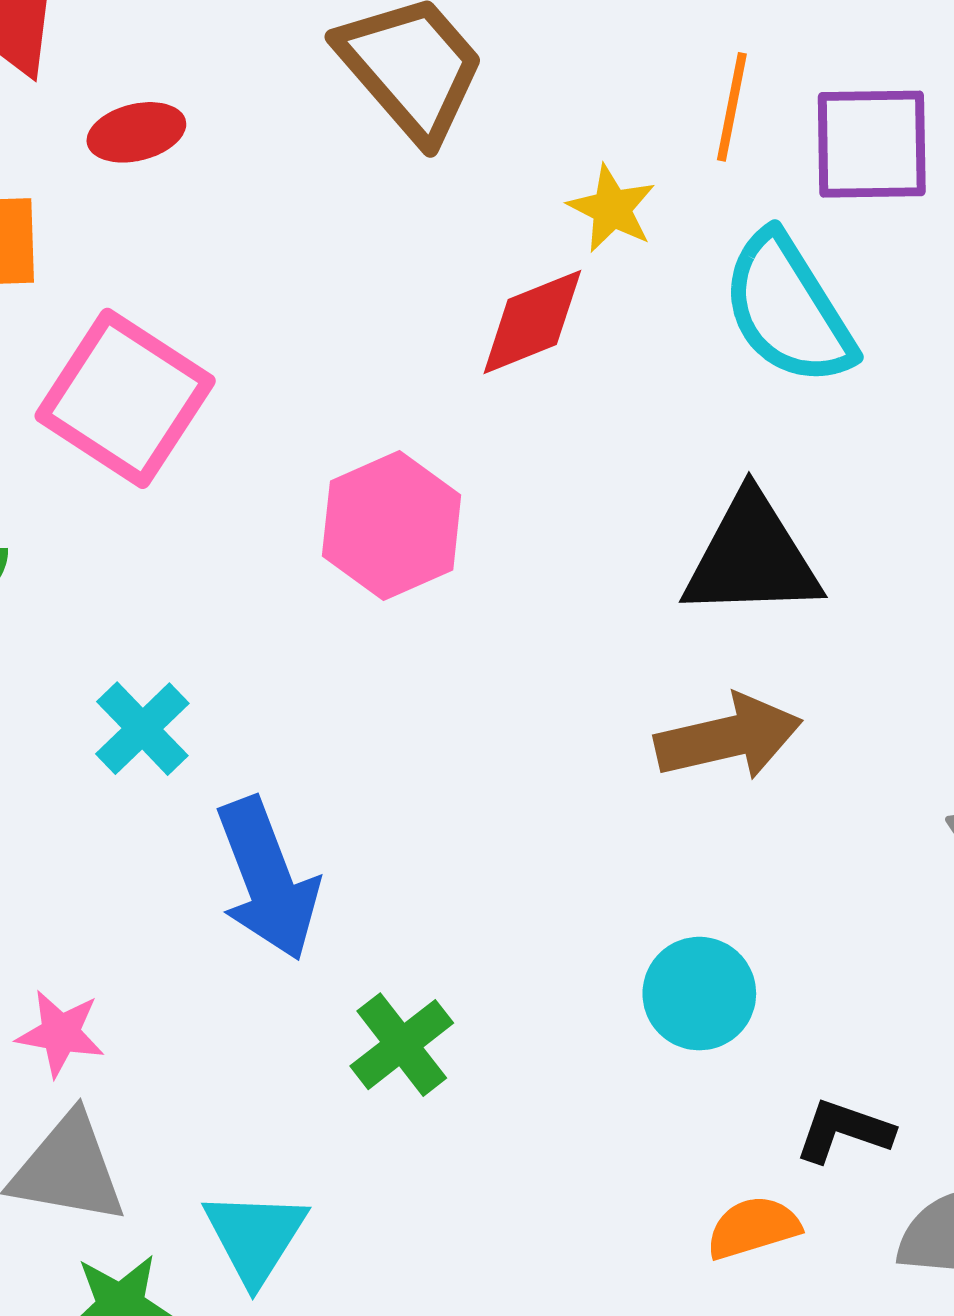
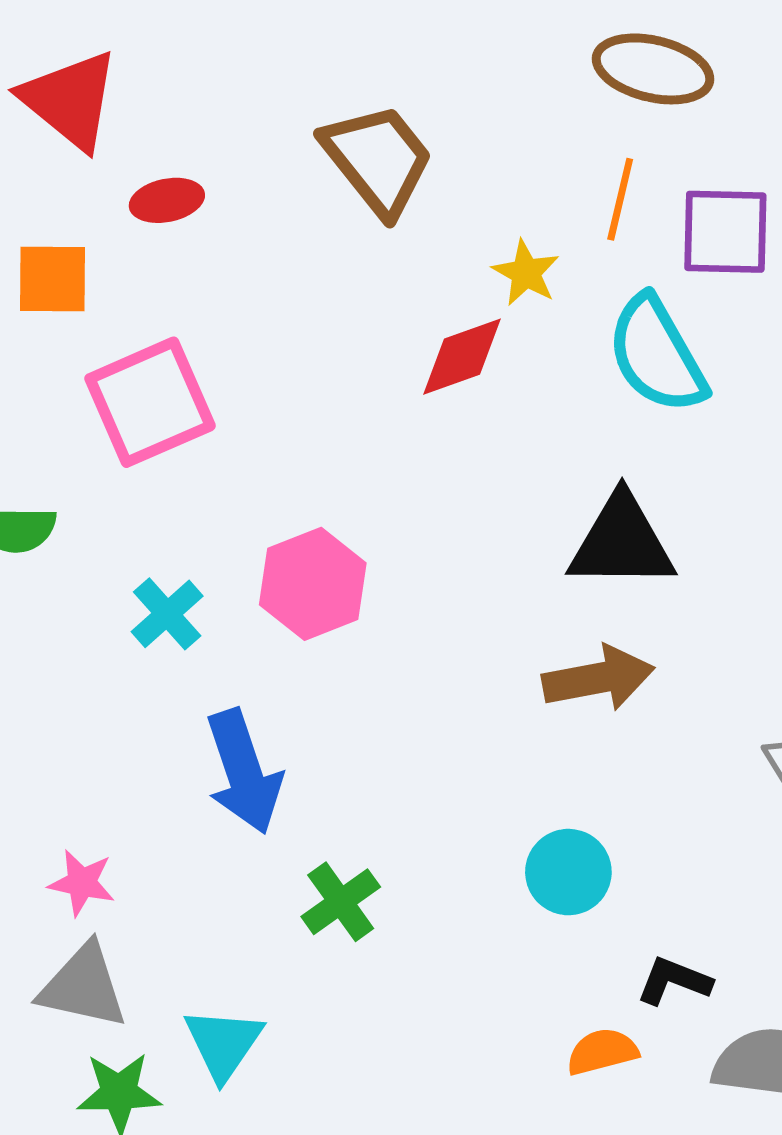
pink square: (125, 398) -> (150, 402), turned 31
pink hexagon: (392, 526) -> (313, 584), moved
cyan cross: (142, 729) -> (167, 614), moved

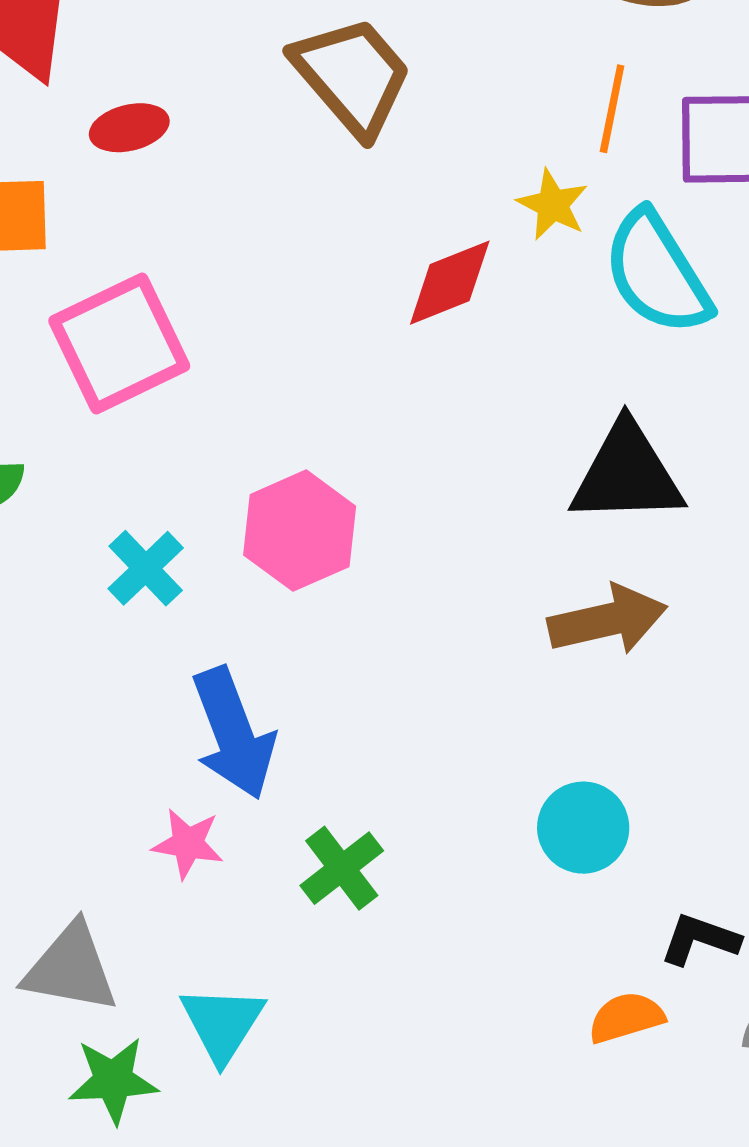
yellow star: (526, 273) -> (553, 205), moved
pink star: (82, 883) -> (188, 844), moved

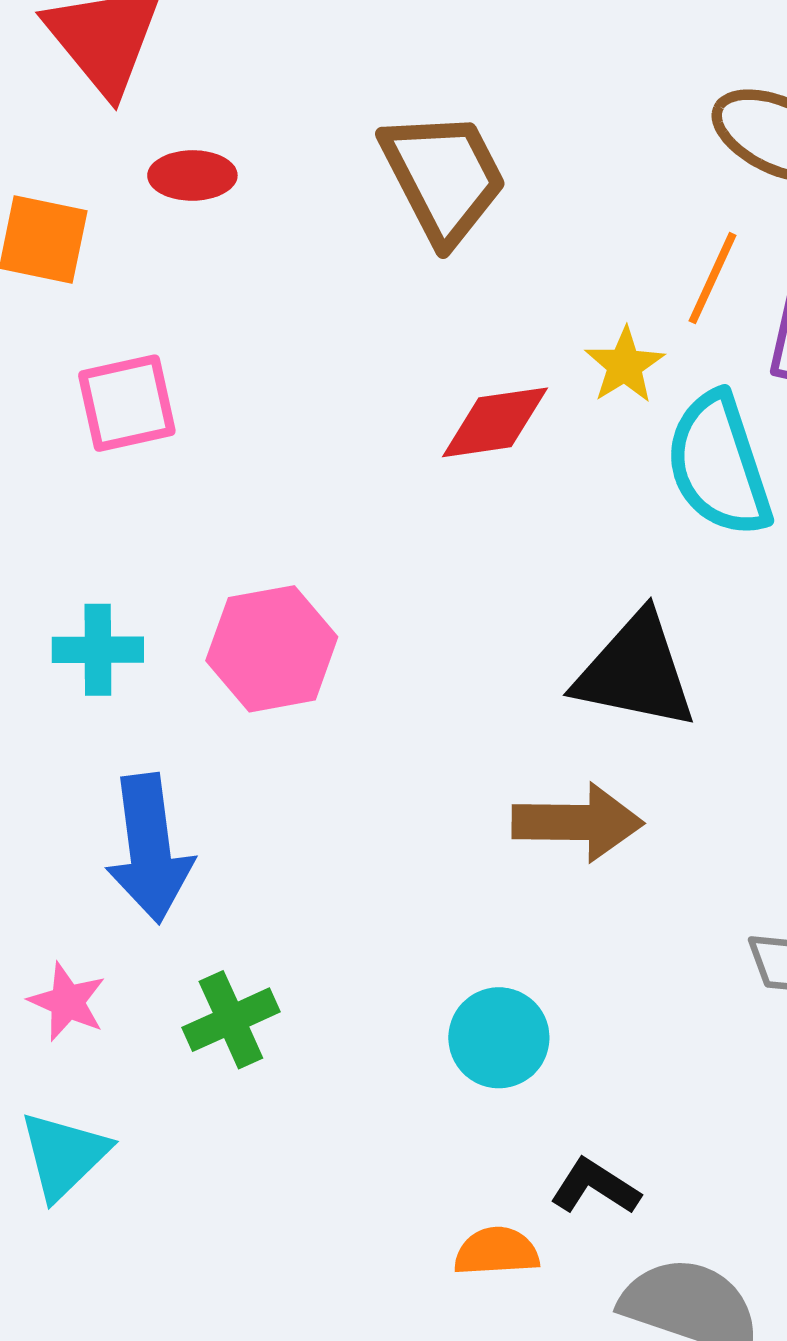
pink square: (119, 343) -> (127, 403), size x0.7
cyan cross: (146, 568) -> (98, 650), turned 30
pink star: (188, 844) -> (67, 1002), moved

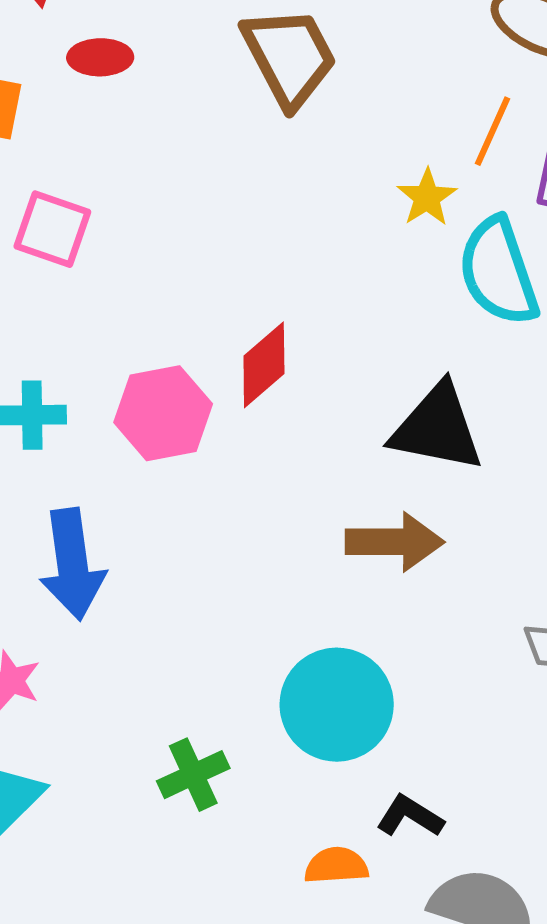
pink square: (127, 403) -> (52, 229), turned 32
red diamond: (495, 422) -> (264, 365), moved, turned -32
green cross: (231, 1020) -> (193, 775), moved
cyan circle: (499, 1038) -> (337, 705), size x1.5

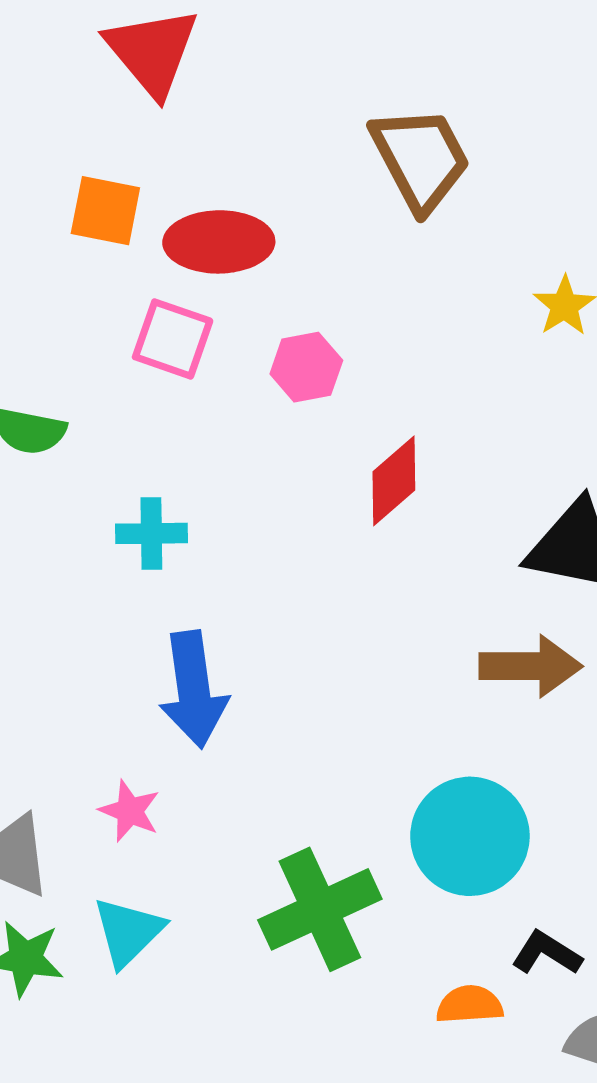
red ellipse: (100, 57) -> (219, 242), moved, size x1.6
pink hexagon: (163, 413) -> (306, 367), moved, size x0.7
green cross: (193, 775) -> (320, 909), size x1.6

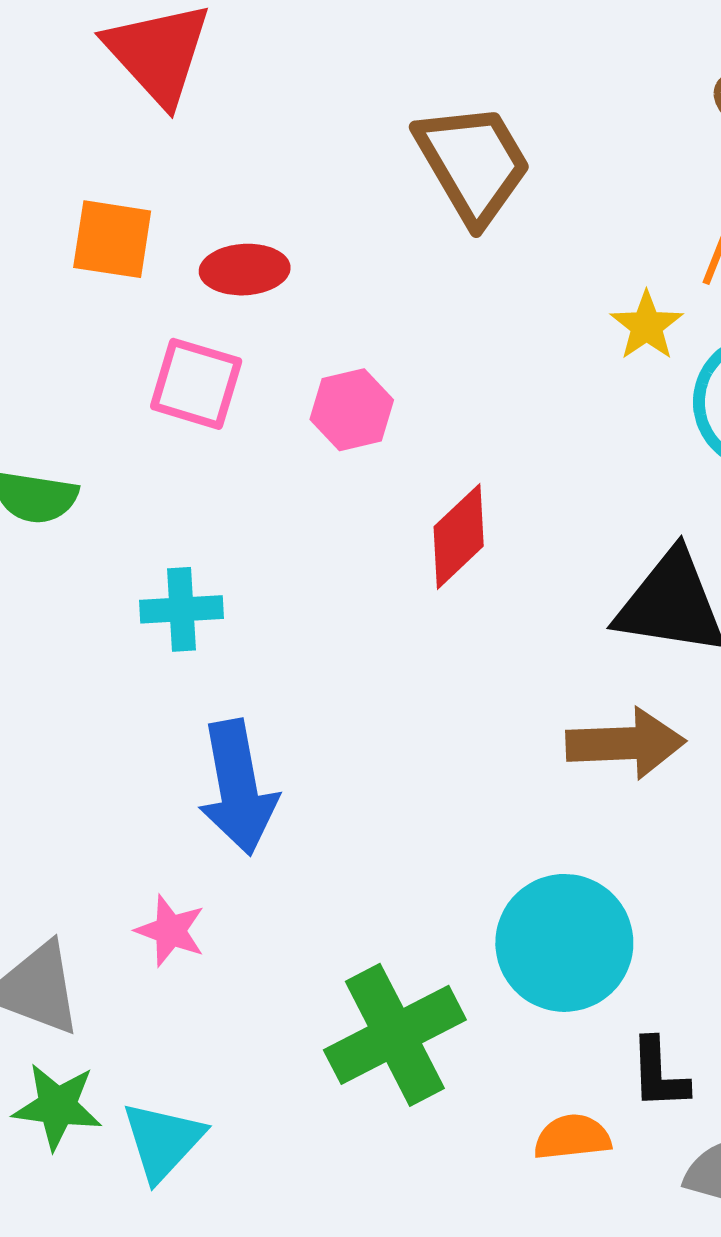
red ellipse: (219, 242) -> (245, 270), size x0.7
cyan triangle: (128, 932) -> (163, 1141), moved
black L-shape: (547, 953) -> (659, 1074), turned -122

